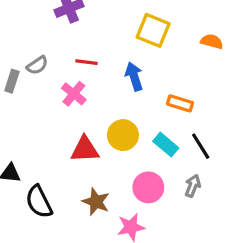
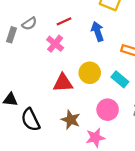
red line: (86, 62) -> (64, 21), turned -32

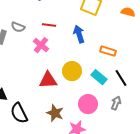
red line: (64, 21) -> (49, 25), turned 32
gray semicircle: (29, 24) -> (18, 27), turned 56

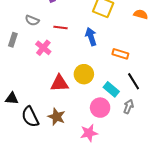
gray semicircle: (18, 27) -> (32, 20), moved
pink cross: (41, 45) -> (43, 48), moved
cyan rectangle: (99, 77) -> (111, 89), moved
brown star: (55, 113) -> (57, 117), moved

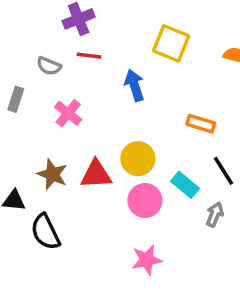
red line: (61, 28) -> (89, 56), moved
blue arrow: (91, 37) -> (134, 85), moved
pink circle: (100, 108) -> (145, 200), moved
brown star: (57, 117) -> (52, 174), moved

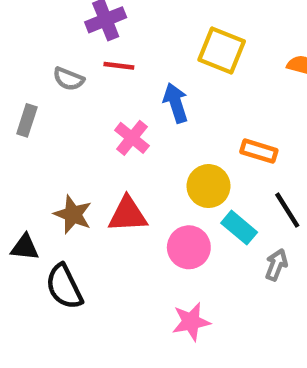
pink cross: (68, 113) -> (132, 138), moved
yellow circle: (138, 159) -> (209, 186), moved

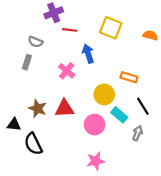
red line: (119, 66) -> (70, 30), moved
gray rectangle: (27, 120) -> (27, 62), moved

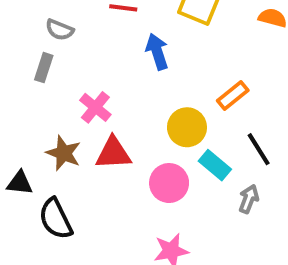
pink cross: (67, 71) -> (95, 107), moved
orange rectangle: (129, 77) -> (233, 95), turned -56

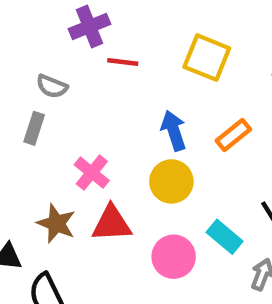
blue arrow: (157, 52) -> (174, 131), moved
orange rectangle: (233, 95) -> (233, 135), moved
yellow circle: (187, 127) -> (171, 181), moved

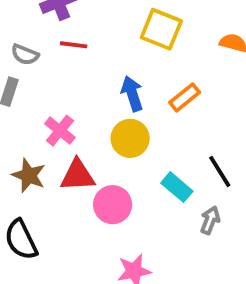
red line: (123, 62) -> (74, 45), moved
pink circle: (174, 257) -> (113, 205), moved

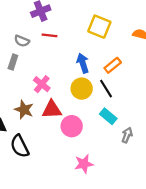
black line: (220, 172) -> (106, 89), moved

